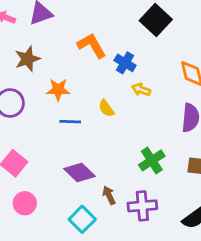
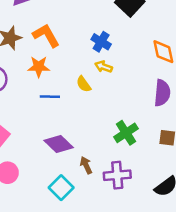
orange L-shape: (92, 46) -> (46, 36), moved
yellow arrow: (141, 90) -> (104, 67), moved

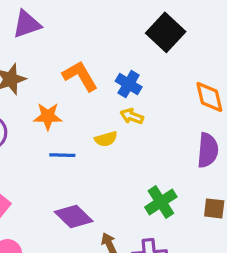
orange L-shape: (46, 36) -> (80, 76), moved
yellow semicircle: (84, 84) -> (106, 139), turned -70

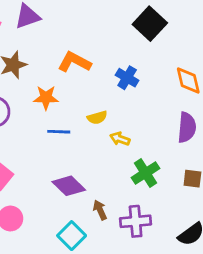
orange L-shape: (80, 76) -> (74, 62), turned -32
blue cross: (129, 84) -> (127, 78), moved
yellow arrow: (132, 116) -> (120, 139), moved

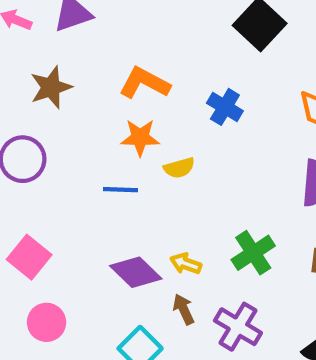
orange star: (46, 98) -> (140, 137), moved
yellow arrow: (120, 139) -> (186, 264), moved
purple cross: (136, 221) -> (238, 327), turned 36

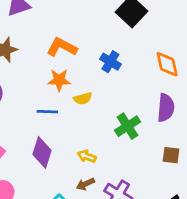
green cross: (253, 253) -> (128, 126), moved
purple diamond: (136, 272) -> (42, 152), moved, turned 64
brown arrow: (184, 309) -> (85, 184), turned -90

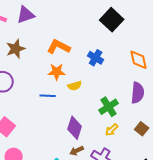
purple diamond: (42, 152) -> (75, 128), moved
brown square: (171, 155) -> (142, 129), turned 32
yellow arrow: (87, 156) -> (112, 130), moved, turned -64

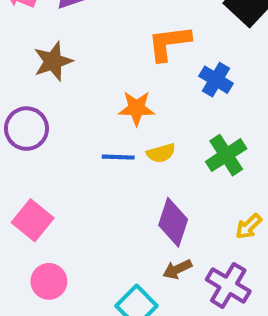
orange L-shape: (59, 47) -> (169, 43), moved, turned -35
yellow semicircle: (75, 86) -> (161, 153), moved
green cross: (109, 107) -> (226, 155), moved

